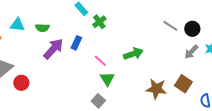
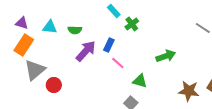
pink line: (100, 61) -> (118, 63), moved
green triangle: (107, 79) -> (140, 81), turned -42

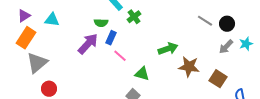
purple triangle: (22, 23) -> (24, 16), turned -48
green semicircle: (75, 30) -> (101, 23), moved
red circle: (54, 85) -> (49, 89), moved
brown star: (189, 91) -> (189, 67), moved

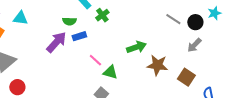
blue rectangle: (111, 38) -> (79, 36), turned 48
cyan star: (246, 44) -> (214, 13), moved
pink line: (120, 56) -> (95, 60), moved

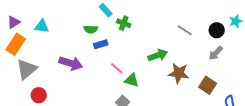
green cross: (102, 15) -> (124, 23), turned -32
gray line: (173, 19) -> (185, 30), moved
purple arrow: (56, 42) -> (71, 63), moved, turned 65

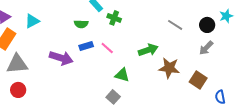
cyan triangle: (42, 26) -> (32, 21), turned -35
blue rectangle: (101, 44) -> (86, 46), moved
pink line: (117, 68) -> (107, 48), moved
gray triangle: (27, 69) -> (17, 64), turned 35
red circle: (39, 95) -> (18, 90), moved

